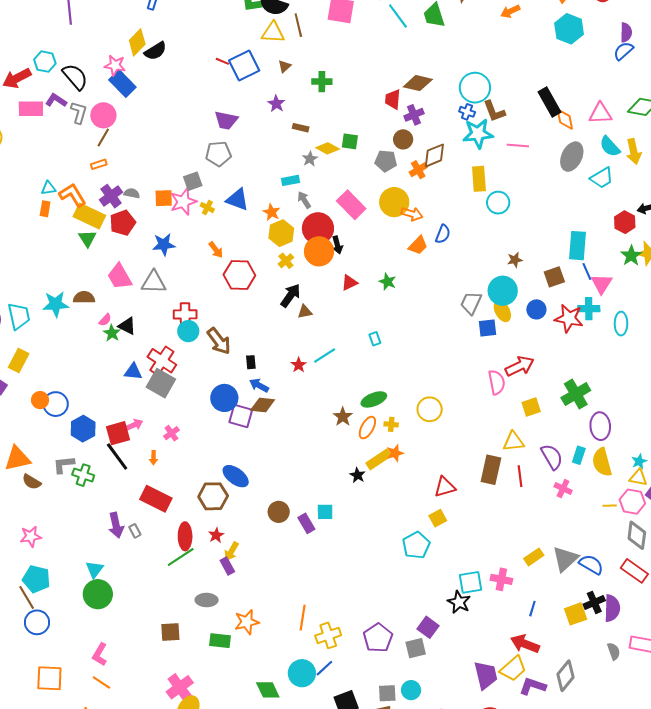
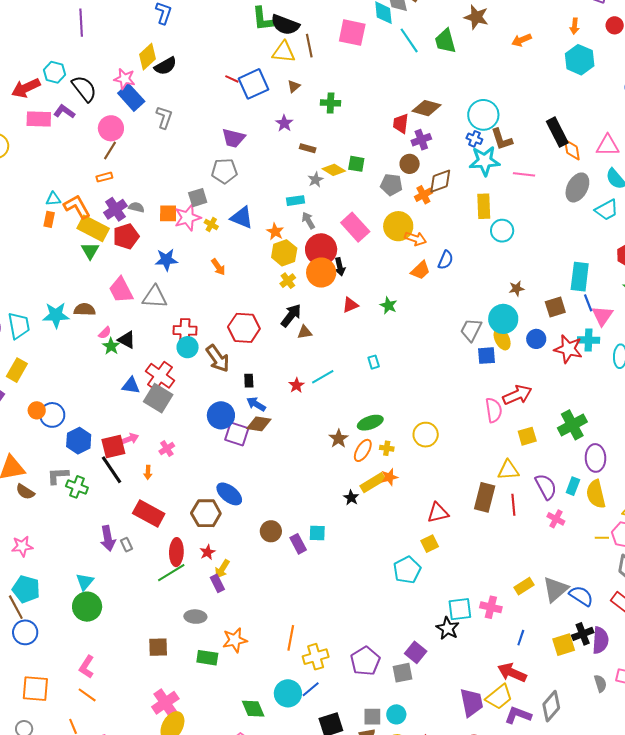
gray L-shape: (79, 113) -> (164, 117), moved
red hexagon: (239, 275) -> (244, 328), moved

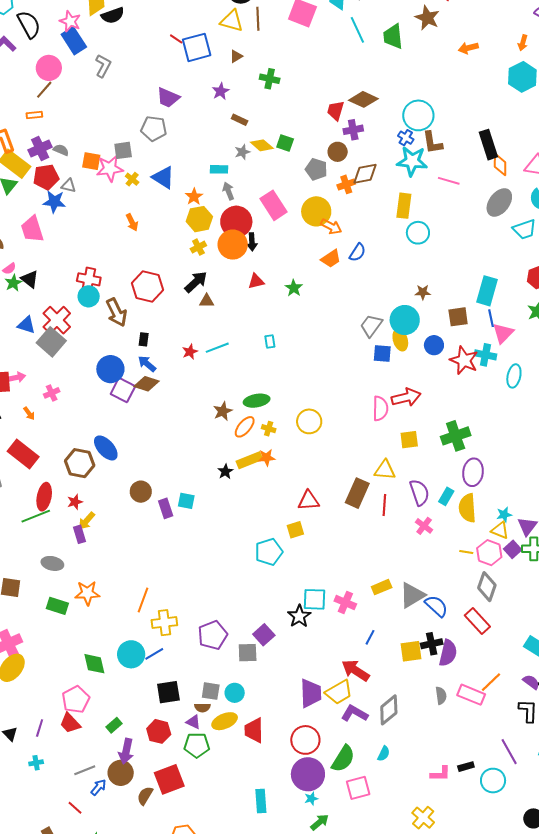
blue star: (166, 260) -> (54, 202), moved
gray triangle: (155, 297) -> (68, 186), moved, size x0.6
orange arrow: (148, 472) -> (29, 413), turned -48

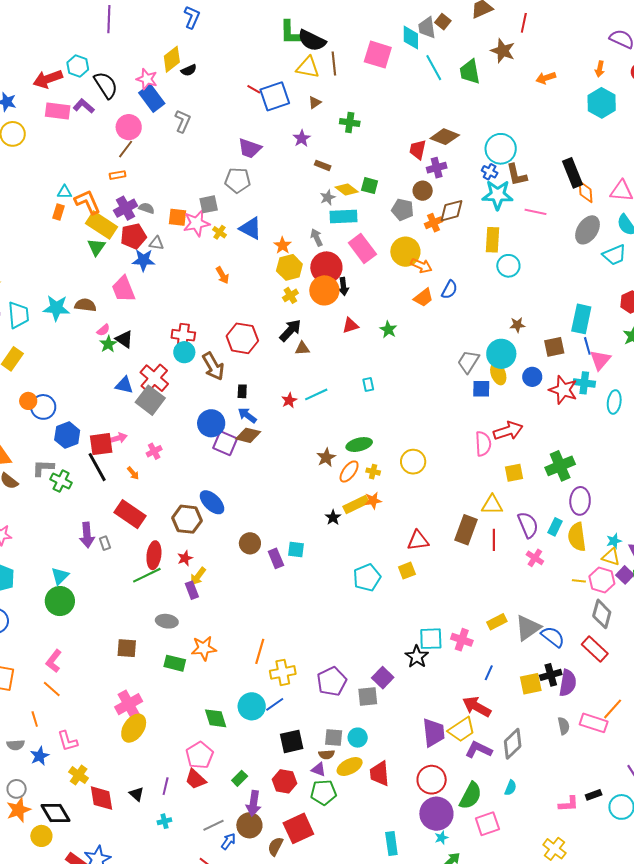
black semicircle: (113, 15) -> (189, 70), size x0.7
cyan rectangle: (219, 169) -> (344, 216), moved, size x1.5
cyan pentagon: (269, 552) -> (367, 578), moved

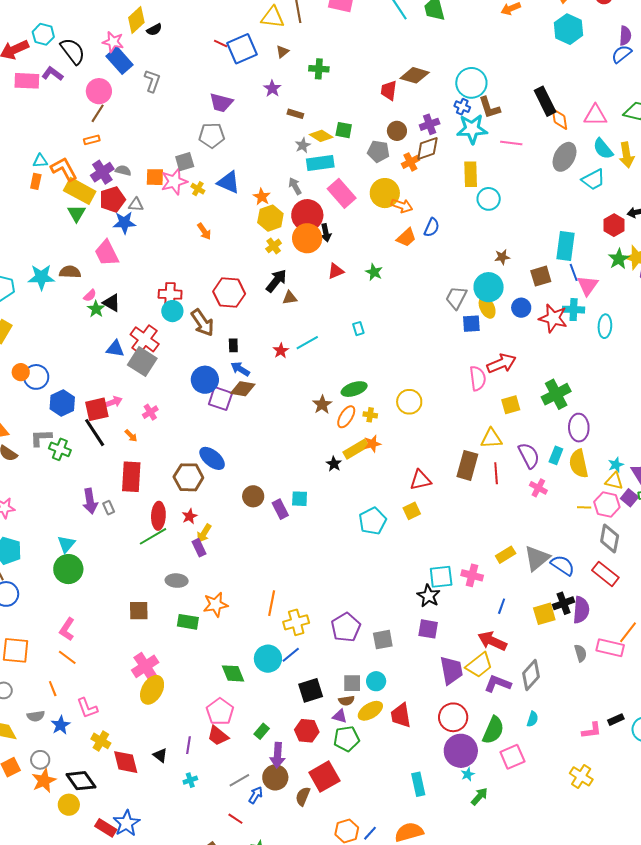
purple cross: (437, 168) -> (430, 124), moved
red rectangle: (130, 514) -> (131, 477), turned 64
purple square: (383, 678) -> (428, 629), moved, turned -30

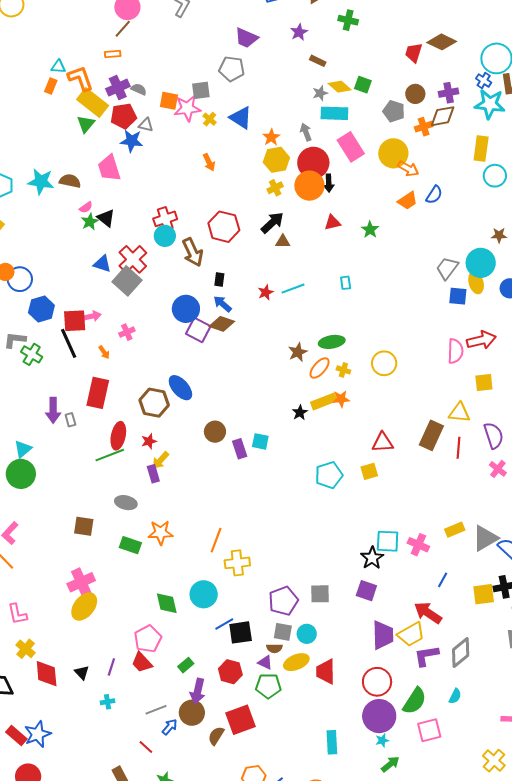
red cross: (170, 294) -> (165, 219), turned -30
purple pentagon: (346, 627) -> (283, 601), moved
blue line: (291, 655) -> (224, 624), moved
purple L-shape: (498, 684) -> (426, 656), turned -40

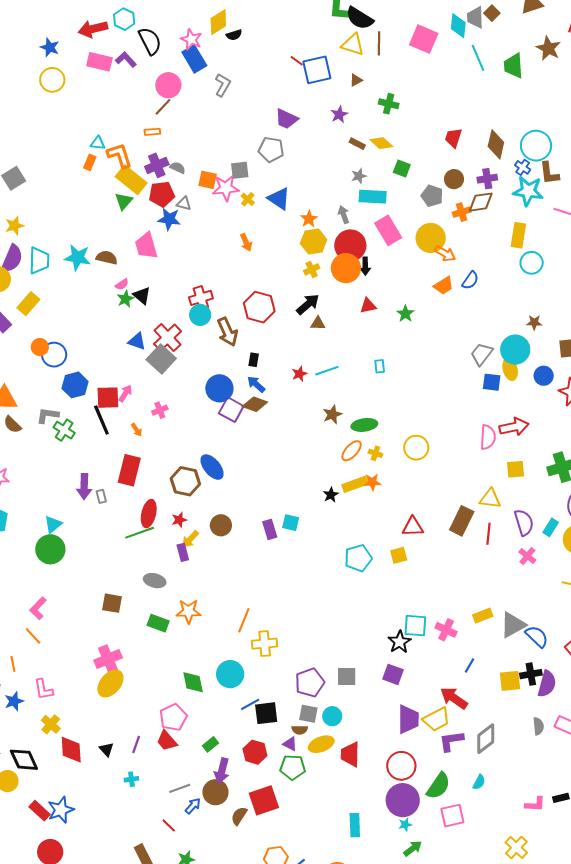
brown diamond: (442, 42) -> (496, 144), moved, turned 76
yellow diamond: (340, 87) -> (381, 143), moved
pink arrow: (92, 316) -> (125, 393), turned -48
brown star: (298, 352) -> (332, 414), moved
brown circle: (215, 432) -> (221, 525), moved

